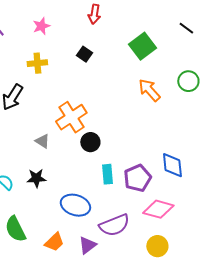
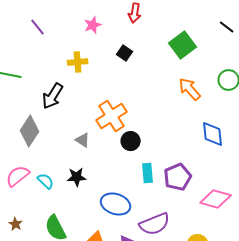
pink star: (41, 26) -> (93, 25), moved
blue diamond: (172, 165) -> (213, 134), moved
pink diamond: (158, 209) -> (216, 199), moved

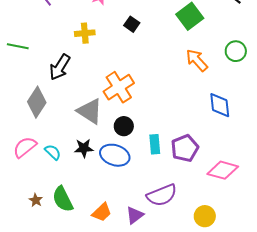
gray triangle: (83, 140) -> (90, 111), size x1.8
black circle: (131, 141) -> (124, 126), moved
blue ellipse: (116, 204) -> (115, 155), moved
brown star: (16, 224) -> (36, 200), moved

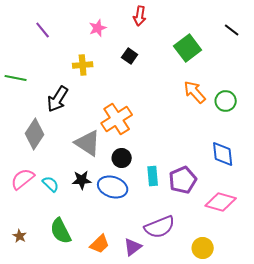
green circle: (236, 51) -> (226, 101), moved
blue diamond: (220, 105) -> (223, 154), moved
brown star: (36, 200) -> (20, 236), moved

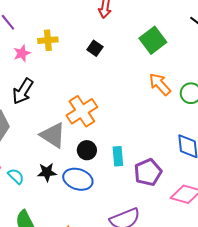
pink star: (98, 28) -> (22, 53), moved
yellow cross: (83, 65) -> (48, 40), moved
cyan rectangle: (153, 176) -> (118, 156), moved

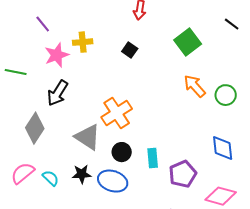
pink star: (22, 53) -> (57, 55), size x1.4

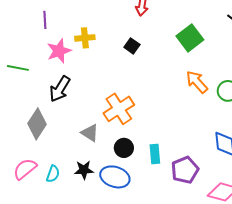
purple line: (43, 24) -> (45, 20), turned 36
gray triangle: (88, 137) -> (90, 133), size x0.7
cyan semicircle: (51, 178) -> (53, 174), turned 66

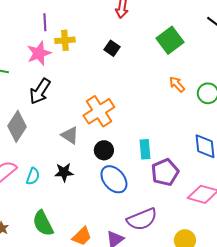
purple line: (45, 20) -> (45, 22), moved
orange arrow: (197, 82) -> (177, 84), size x0.7
cyan rectangle: (155, 154) -> (145, 149), moved
blue ellipse: (115, 177) -> (114, 179), moved, turned 32

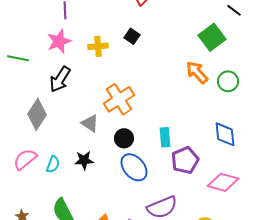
yellow cross: (65, 40) -> (98, 46), moved
green square: (170, 40) -> (212, 37), moved
orange arrow: (177, 84) -> (197, 72), size x1.4

